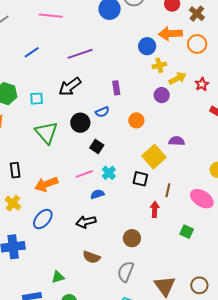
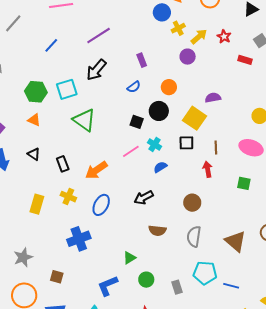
cyan square: (37, 99) -> (67, 89), size x1.5
black circle: (80, 123) -> (159, 111), moved
blue semicircle: (97, 194) -> (160, 167), moved

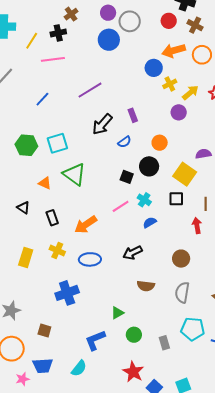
black arrow: (96, 70) -> (102, 124), moved
orange triangle: (34, 120) -> (45, 183), moved
blue ellipse: (101, 205) -> (90, 259), turned 60

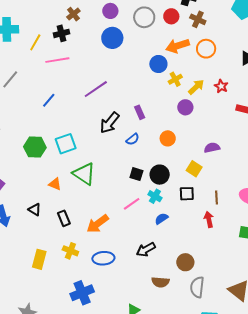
gray circle: (130, 21) -> (144, 17), moved
black circle: (149, 166) -> (160, 175), moved
yellow square: (185, 174) -> (194, 169), size x0.7
brown circle: (181, 259) -> (185, 262), moved

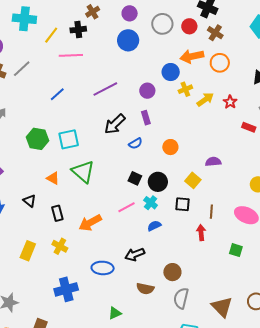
purple circle: (185, 107) -> (147, 91), moved
blue ellipse: (103, 258) -> (103, 268), moved

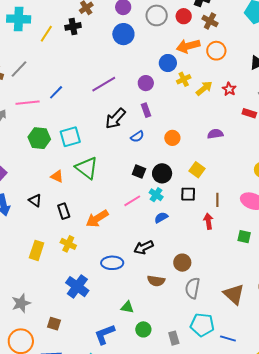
pink line: (71, 55) -> (28, 103), moved
purple semicircle: (213, 162) -> (215, 134), moved
blue cross: (66, 289) -> (77, 287), turned -35
green triangle: (115, 313) -> (127, 307), turned 40

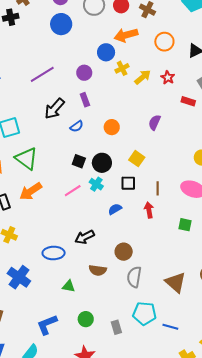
orange circle: (216, 51) -> (164, 42), moved
purple semicircle: (215, 134) -> (155, 122), turned -56
blue semicircle: (161, 217) -> (115, 209), moved
orange arrow: (97, 219) -> (31, 191), moved
green triangle: (127, 307) -> (69, 286), moved

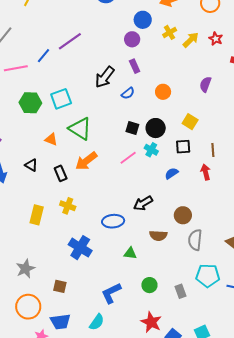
blue circle: (106, 52) -> (143, 20), moved
purple line: (42, 74) -> (70, 41), moved

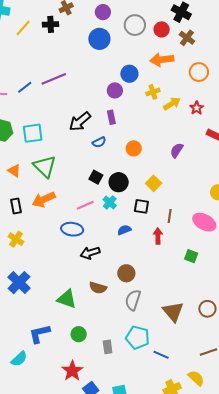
blue ellipse: (113, 221) -> (72, 229), moved
green triangle: (130, 253) -> (67, 299), size x1.5

